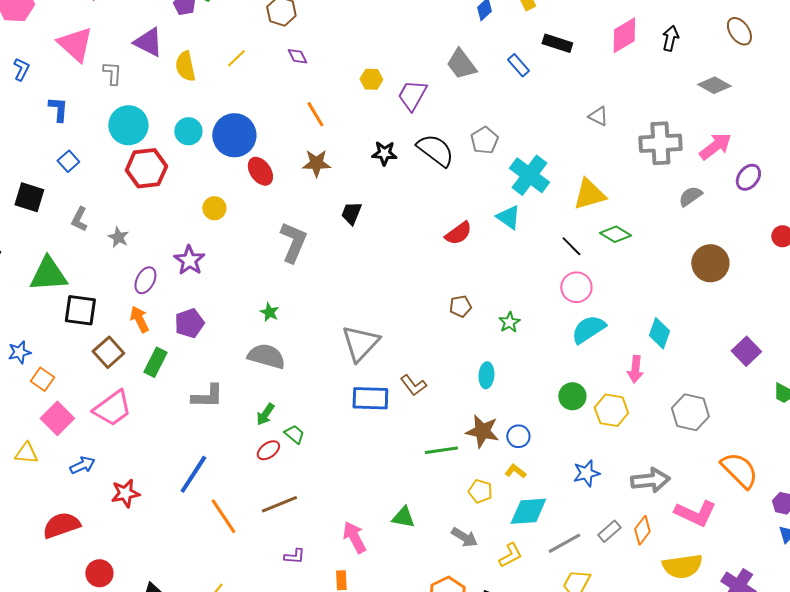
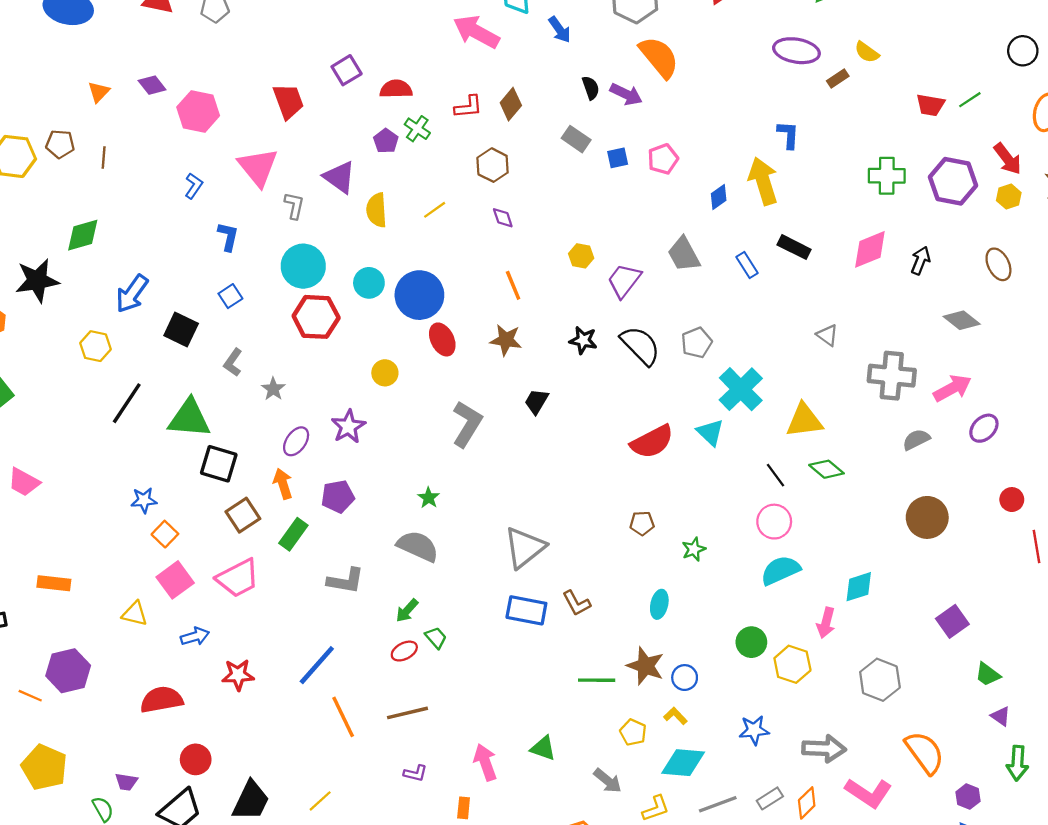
red semicircle: (458, 233) -> (652, 442), size x1.4
cyan diamond: (659, 333) -> (859, 587), turned 44

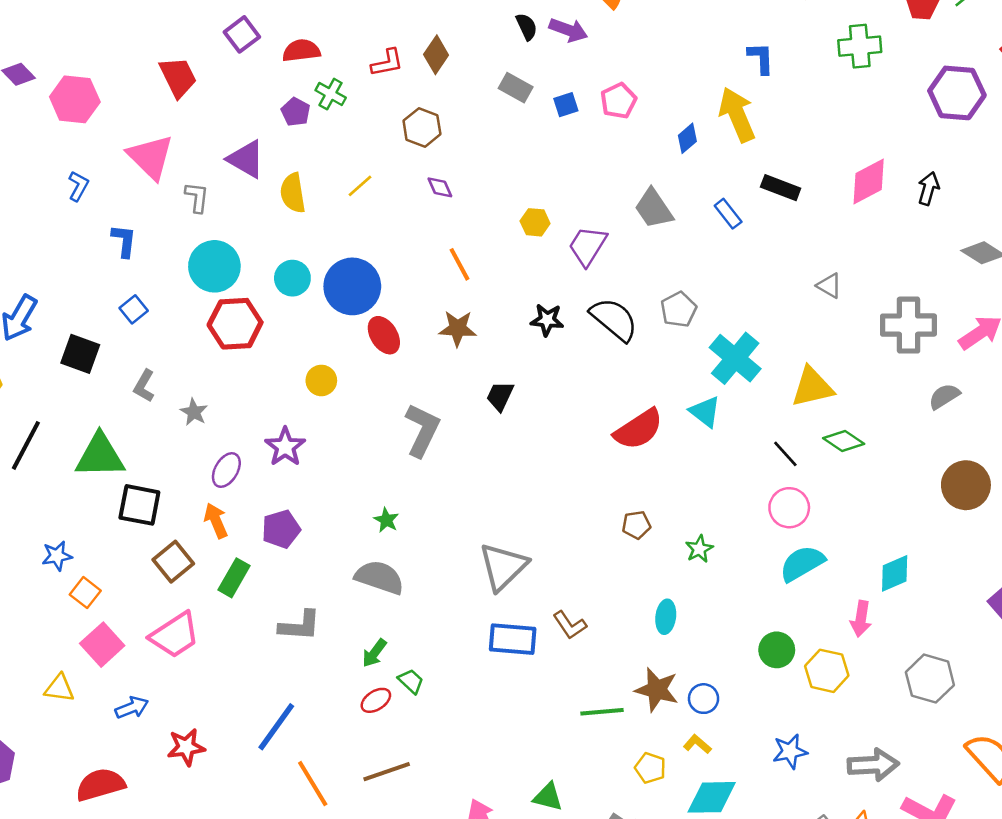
green cross: (887, 176) -> (860, 46), moved

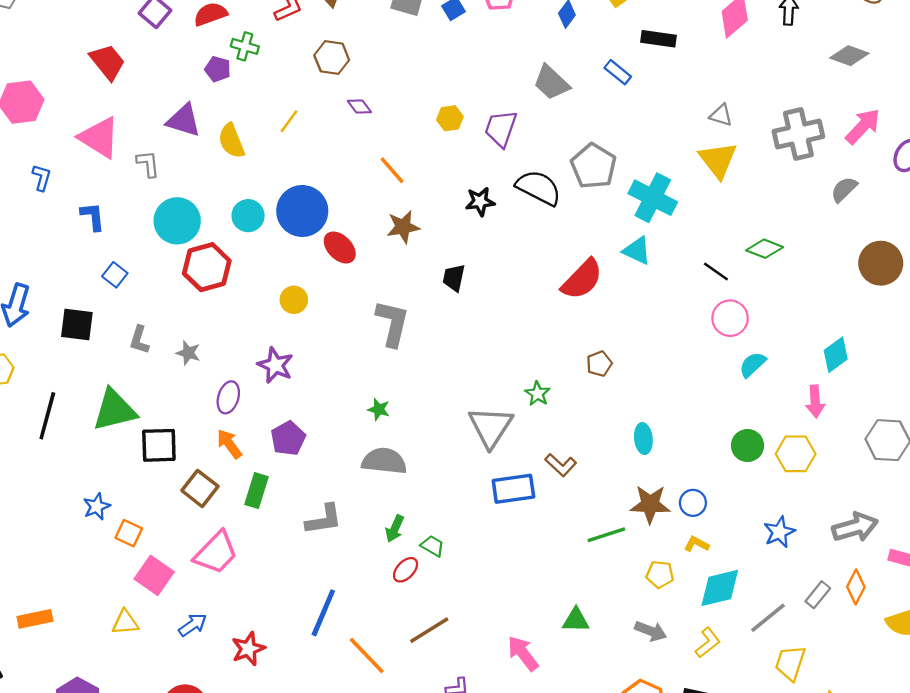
gray pentagon: (679, 309) -> (593, 166), size x1.4
yellow triangle: (812, 387) -> (718, 160), moved, turned -42
green star: (699, 549) -> (537, 394), moved
cyan semicircle: (802, 563) -> (752, 364), size x0.7

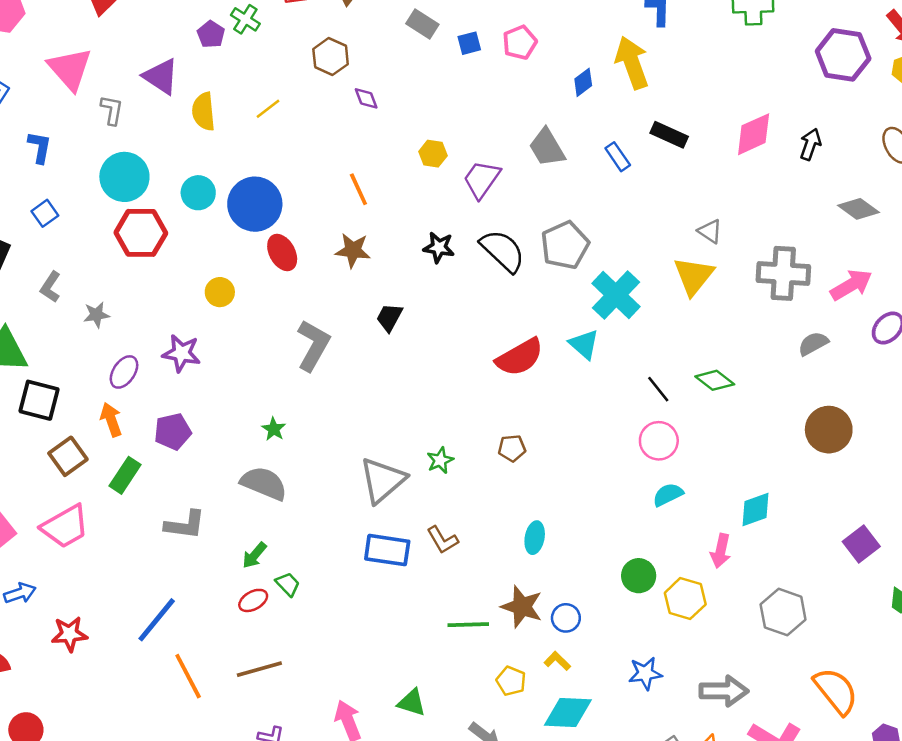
purple diamond: (359, 107) -> (366, 98), moved
gray star: (188, 353) -> (96, 315), turned 30
purple star: (275, 365) -> (181, 353), turned -30

